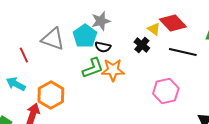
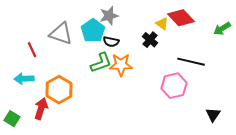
black line: (183, 52) -> (191, 62), moved
cyan arrow: (16, 84) -> (24, 79), turned -30

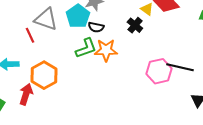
red line: (32, 50) -> (30, 35), moved
black line: (191, 62) -> (180, 67), moved

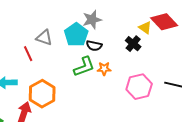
gray triangle: (46, 19) -> (44, 38), size x0.7
orange star: (106, 50) -> (104, 69), size x0.6
pink hexagon: (159, 71) -> (139, 87), moved

